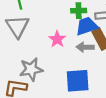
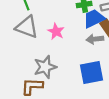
gray triangle: (18, 26) -> (27, 27), turned -30
pink star: (57, 39) -> (56, 31), moved

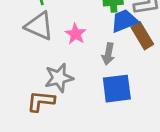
gray arrow: (95, 39) -> (108, 54), moved, turned -77

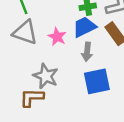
blue trapezoid: (124, 21) -> (84, 27), moved
gray star: (59, 78) -> (46, 76), turned -30

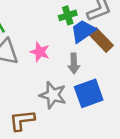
blue trapezoid: (84, 27) -> (83, 31), moved
gray star: (46, 76) -> (53, 95), moved

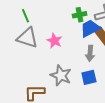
gray arrow: (74, 63) -> (90, 53), moved
blue square: (89, 93) -> (89, 77), size x0.7

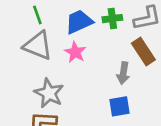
blue trapezoid: (90, 28) -> (79, 22), moved
gray star: (61, 75) -> (49, 93), moved

